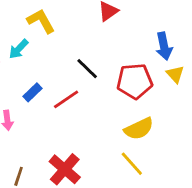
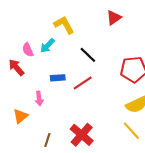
black line: (87, 69) -> (88, 55), moved
blue rectangle: (33, 92) -> (58, 78), turned 40

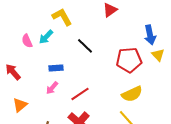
red arrow: (16, 67) -> (13, 72), moved
red line: (83, 83) -> (80, 94), moved
pink arrow: (39, 99) -> (52, 88), moved, turned 48

